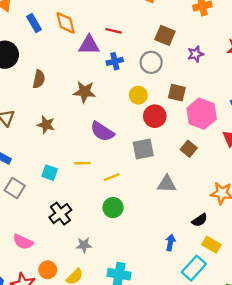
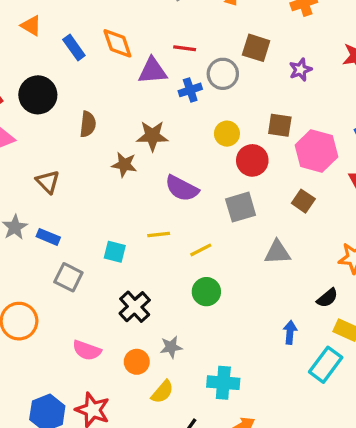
gray circle: (151, 62) -> (223, 74), moved
brown star: (46, 125) -> (124, 165), moved
orange circle: (48, 270) -> (137, 362), moved

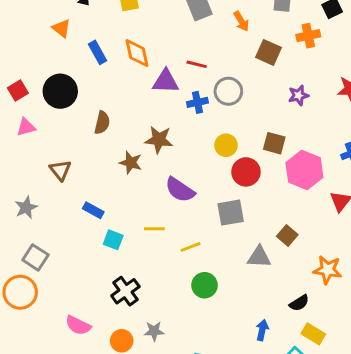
brown square: (256, 48) -> (269, 52), moved
brown square: (303, 201) -> (287, 235), moved
blue rectangle: (48, 237) -> (93, 210), moved
gray square: (68, 277) -> (35, 257), moved
green circle: (206, 292) -> (205, 285), moved

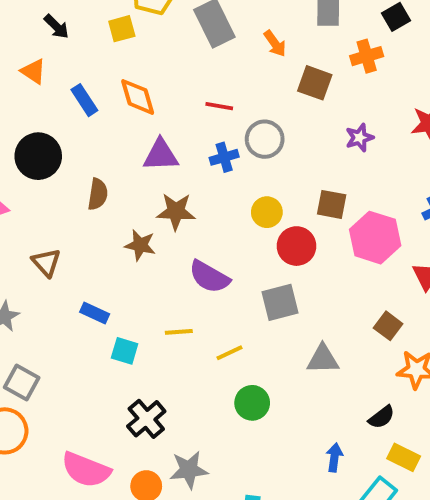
purple triangle: (166, 81) -> (161, 155), moved
brown square: (287, 235) -> (388, 326), moved
pink semicircle: (78, 325) -> (86, 470), size x1.4
gray star: (154, 331) -> (189, 470), size x1.4

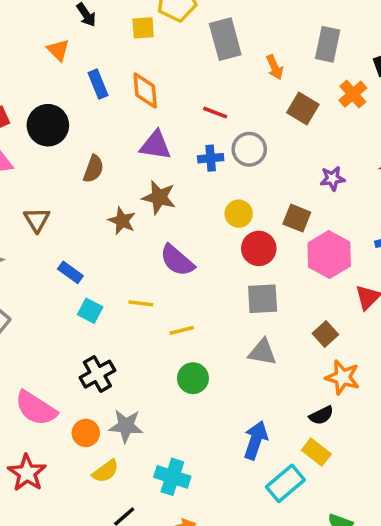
orange cross: (367, 56) -> (353, 94), turned -36
purple star: (359, 138) -> (332, 178), moved
gray square: (280, 302) -> (263, 299), moved
black semicircle: (382, 417) -> (321, 415), moved
blue arrow: (334, 457) -> (256, 440), size x1.5

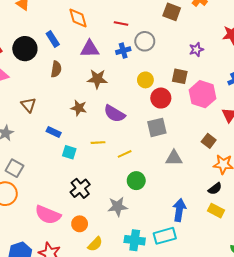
blue rectangle: (98, 84) -> (53, 39), moved
brown star: (122, 221) -> (79, 108), moved
gray square: (263, 299) -> (157, 127), moved
gray star: (126, 426) -> (118, 207), moved
cyan rectangle: (285, 483) -> (165, 236), moved, turned 35

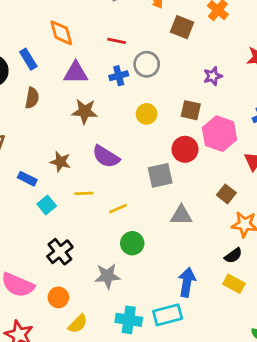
red circle: (161, 98) -> (185, 149), moved
brown star: (79, 108) -> (60, 162), moved
cyan square: (69, 152) -> (47, 205), turned 32

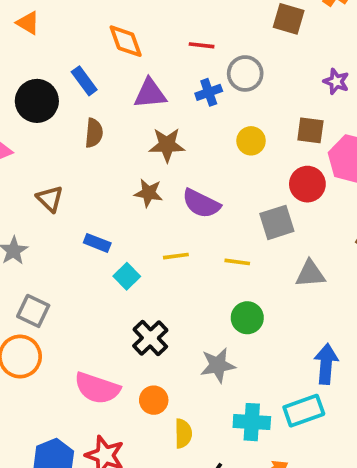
purple star: (213, 76) -> (336, 82), turned -30
brown star: (60, 162) -> (148, 193), moved
yellow line: (118, 209) -> (237, 262), moved, turned 36
yellow semicircle: (78, 324) -> (183, 434), turned -40

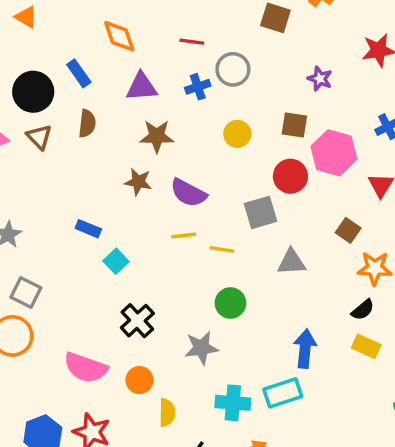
brown triangle: (50, 199) -> (39, 137), moved
yellow line: (176, 256) -> (184, 235), moved

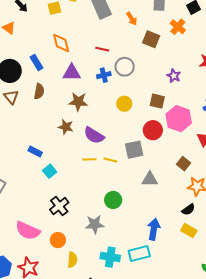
yellow line: (222, 249) -> (110, 160), moved

